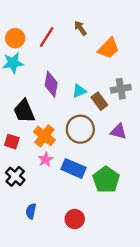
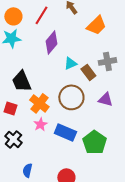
purple diamond: (51, 84) -> (51, 42), moved, turned 30

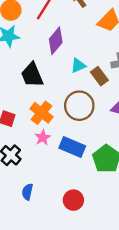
black trapezoid: (21, 81) -> (32, 75), moved

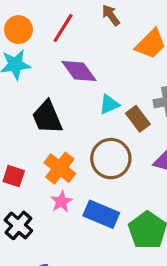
purple diamond: (56, 41) -> (79, 71), turned -76

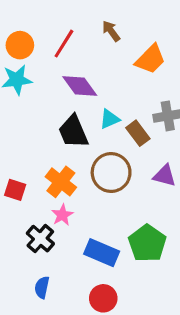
black trapezoid: (47, 117) -> (73, 132), moved
blue rectangle: (101, 214) -> (102, 253), moved
black cross: (18, 225) -> (40, 239), moved

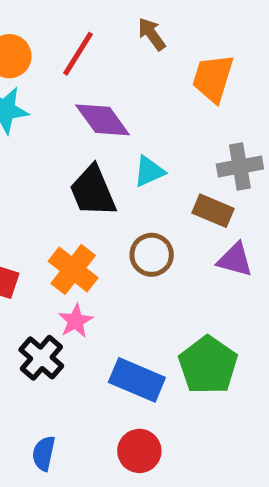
orange trapezoid: (150, 59) -> (213, 78), turned 152
brown rectangle: (138, 133) -> (213, 211), moved, turned -30
brown circle: (111, 173) -> (152, 255), size x0.7
blue semicircle: (42, 287) -> (44, 453), moved

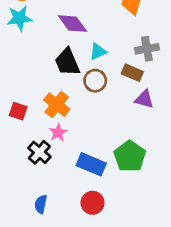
brown circle: (152, 255) -> (95, 81), moved

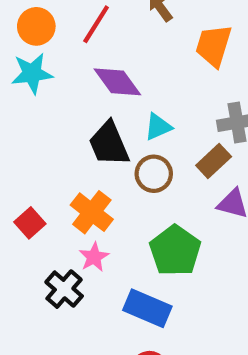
brown rectangle: (132, 73) -> (214, 161), turned -66
red square: (18, 111) -> (30, 223), turned 30
green pentagon: (130, 156) -> (175, 251), moved

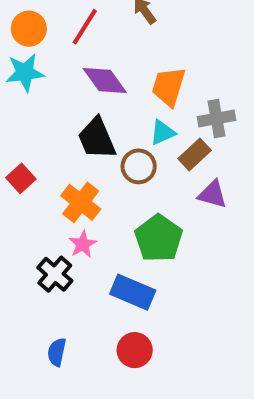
orange trapezoid: (214, 46) -> (169, 87), moved
cyan triangle: (158, 127) -> (163, 132), moved
red square: (30, 223) -> (21, 178), moved

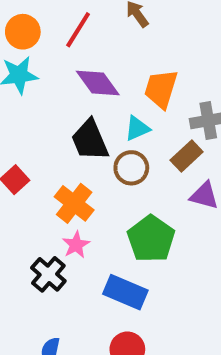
cyan triangle: (163, 132) -> (137, 128), moved

